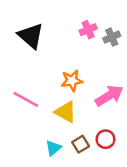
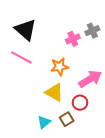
pink cross: (88, 30) -> (73, 39), moved
pink line: (26, 99) -> (21, 57), moved
red circle: (106, 139) -> (80, 103), moved

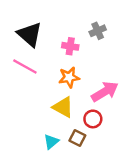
gray cross: (92, 31) -> (98, 31), moved
pink cross: (73, 39) -> (70, 46), moved, turned 32
brown square: (67, 119) -> (77, 138), turned -32

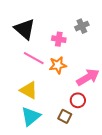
pink line: (25, 67) -> (34, 58), moved
yellow triangle: (63, 107) -> (29, 90), moved
cyan triangle: (51, 142) -> (31, 116), moved, size x1.5

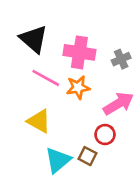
gray cross: (82, 26) -> (121, 59), moved
pink cross: (59, 39) -> (79, 52), size x1.6
cyan triangle: (31, 116) -> (58, 160), moved

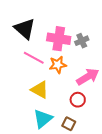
gray cross: (121, 59) -> (82, 41), moved
yellow triangle: (39, 121) -> (40, 90), moved
brown square: (87, 156) -> (69, 124), moved

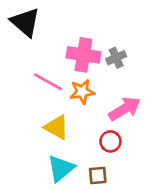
black triangle: (25, 29) -> (25, 22), moved
brown square: (69, 124) -> (98, 175), turned -32

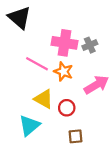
orange star: (82, 92) -> (63, 71), turned 30
red circle: (110, 141) -> (67, 108), moved
cyan triangle: (61, 168) -> (29, 125), moved

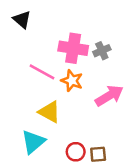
black triangle: (19, 18) -> (22, 20), size x0.7
red circle: (67, 108) -> (76, 152), moved
brown square: (76, 136) -> (98, 154), moved

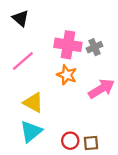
pink line: (42, 72) -> (23, 61), moved, turned -70
yellow triangle: (49, 112) -> (33, 103), moved

